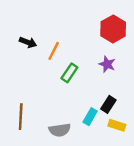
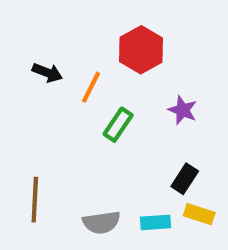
red hexagon: (113, 29) -> (141, 50), moved
cyan rectangle: (90, 117) -> (156, 222), moved, turned 56

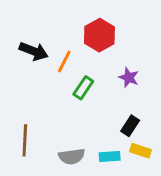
black arrow: (47, 73) -> (34, 51), size x1.4

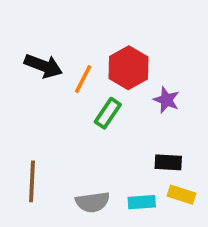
red hexagon: (99, 35) -> (129, 68), moved
black rectangle: (130, 126) -> (168, 162), turned 60

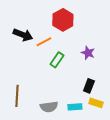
red hexagon: (129, 68) -> (63, 20), moved
orange line: (83, 79) -> (44, 42), turned 35
black rectangle: (168, 162) -> (89, 86), turned -72

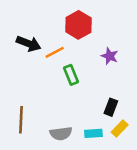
purple star: (88, 53) -> (110, 56), moved
green rectangle: (57, 60) -> (71, 75), turned -56
yellow rectangle: (96, 103) -> (120, 128), turned -64

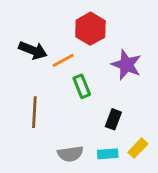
purple star: (110, 56) -> (126, 65), size x1.5
black rectangle: (111, 107) -> (113, 119), moved
brown line: (21, 120) -> (34, 112), moved

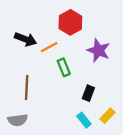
gray semicircle: (70, 154) -> (18, 120), moved
cyan rectangle: (108, 154) -> (84, 120), turned 56

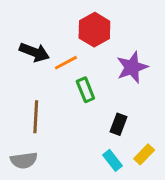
purple star: (98, 50) -> (132, 67), turned 30

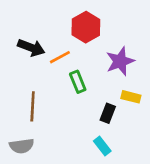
yellow rectangle: (144, 154) -> (131, 97), moved, turned 60

